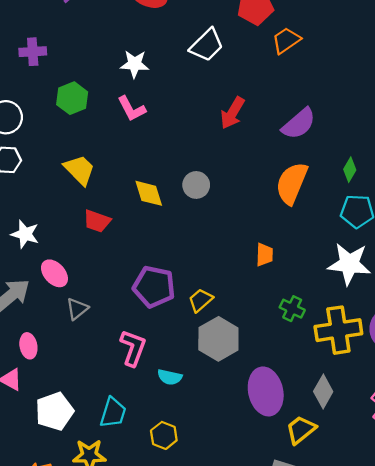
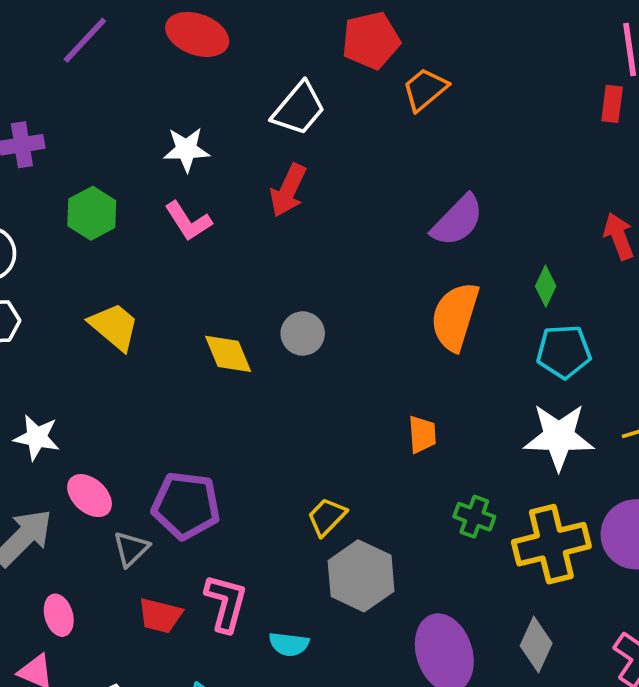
red arrow: (233, 113) -> (288, 190), moved
red trapezoid: (97, 221) -> (160, 616), moved
purple pentagon: (154, 287) -> (186, 505), moved

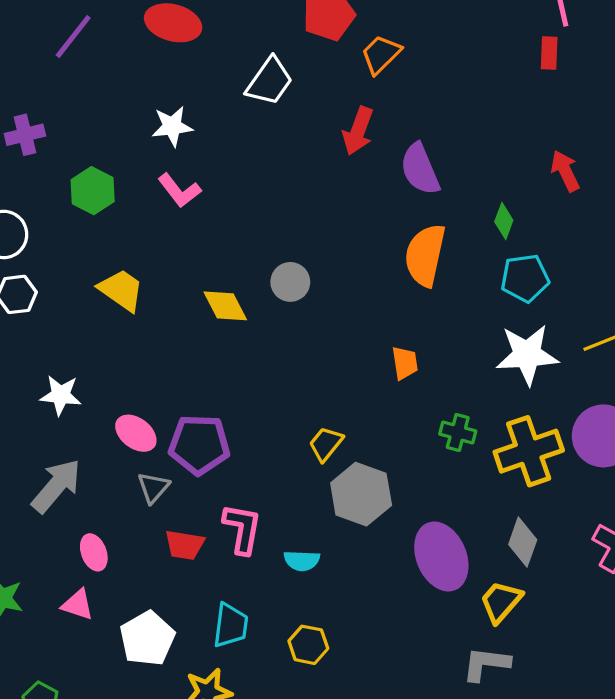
red arrow: (288, 190) -> (358, 131), moved
purple semicircle: (457, 221) -> (420, 169), turned 118
pink ellipse: (90, 496) -> (136, 433), moved

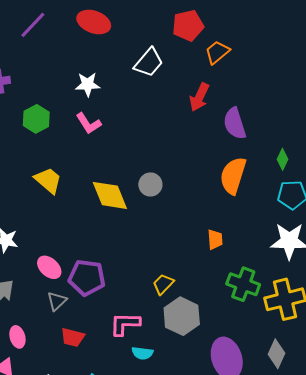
yellow diamond: (225, 306) -> (110, 195), size x1.4
green cross: (458, 432) -> (243, 284), size x1.5
pink L-shape: (242, 529) -> (125, 324), moved, turned -104

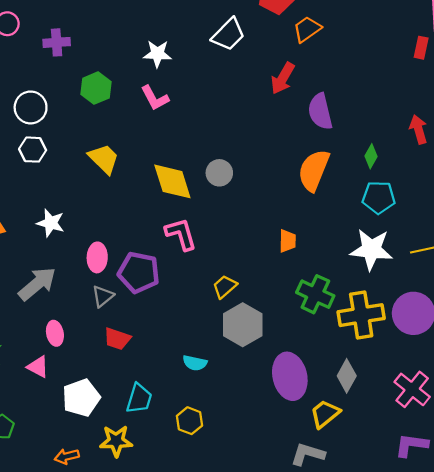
pink ellipse: (49, 267) -> (97, 257), turned 45
pink L-shape: (125, 324) -> (181, 234), moved, turned 68

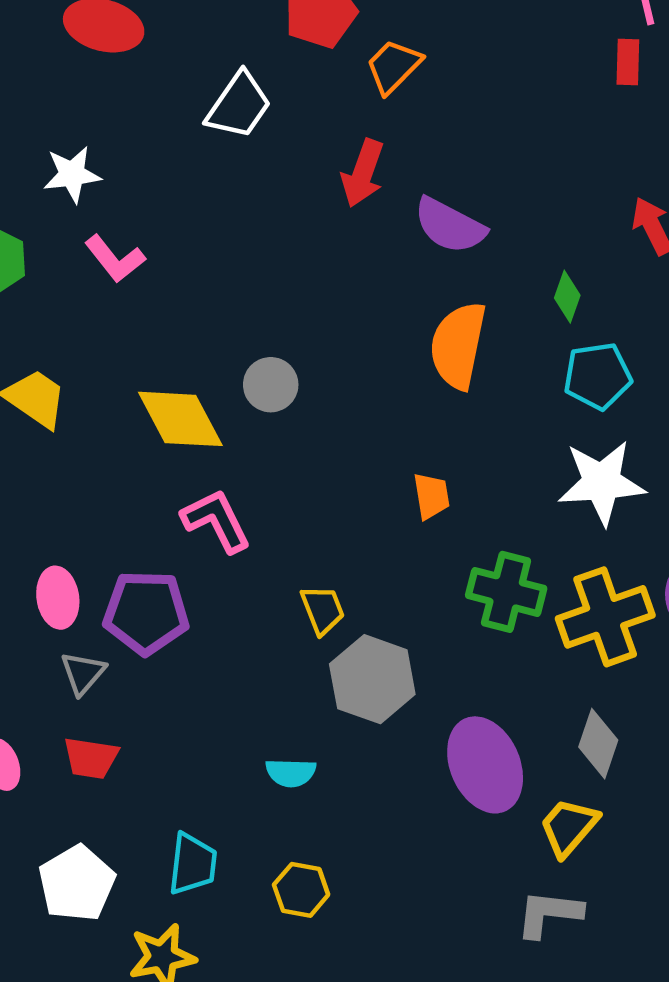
white star: (157, 54) -> (72, 174), moved
purple semicircle: (320, 111) -> (450, 226), turned -39
yellow trapezoid: (225, 287) -> (323, 610), turned 120
red trapezoid: (117, 339) -> (91, 758), moved

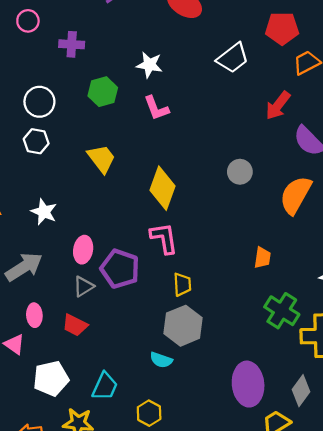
gray circle: (271, 385) -> (240, 172), moved
yellow diamond: (180, 419) -> (163, 188), turned 30
yellow trapezoid: (323, 610) -> (182, 284), moved
gray hexagon: (372, 679) -> (183, 326), moved

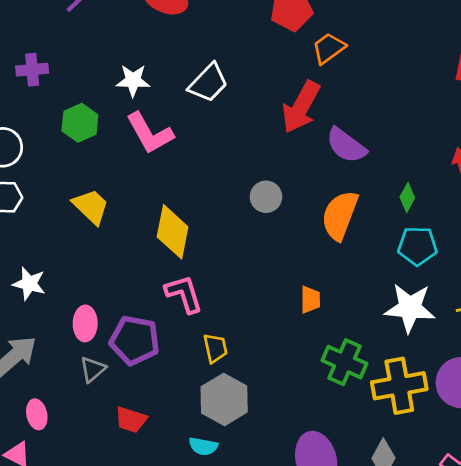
white trapezoid: (233, 58) -> (208, 83), moved
red arrow: (278, 106) -> (301, 107), size x1.4
pink L-shape: (156, 108) -> (150, 133), size x1.4
red trapezoid: (75, 325) -> (131, 420), moved

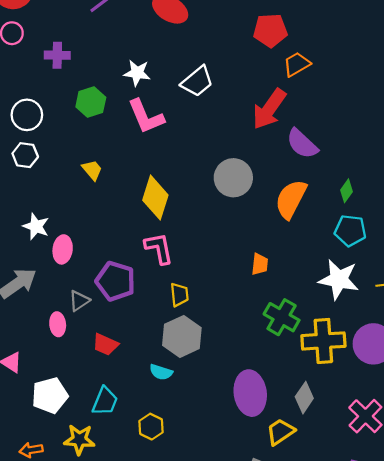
gray circle: (266, 197) -> (233, 178), size x1.5
yellow trapezoid: (91, 206) -> (92, 170), size x0.7
pink ellipse: (85, 323) -> (63, 249), moved
pink ellipse: (37, 414) -> (58, 324), moved

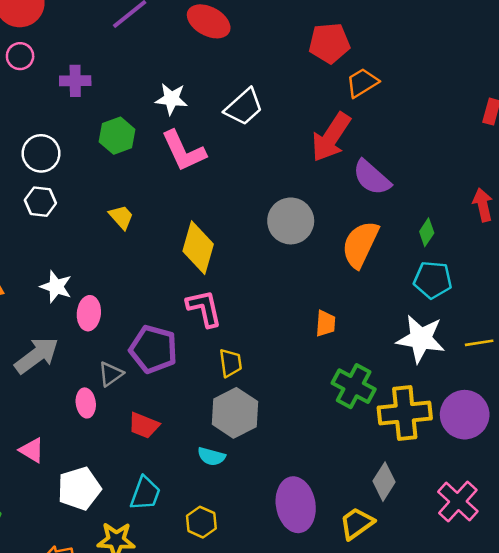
purple ellipse: (250, 393) -> (296, 505), moved

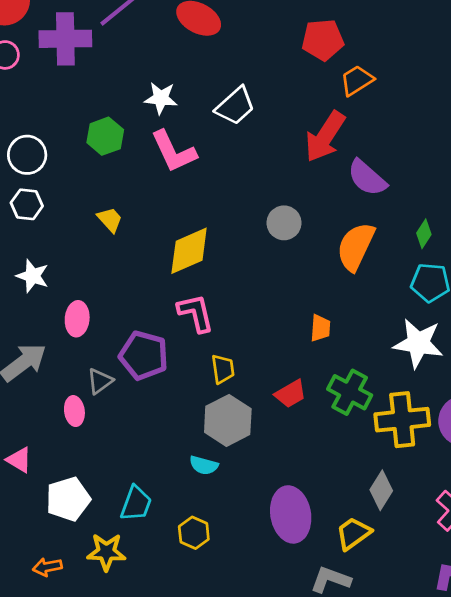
purple cross: (75, 81) -> (65, 39), moved, size x1.6
gray circle: (291, 221) -> (284, 223), size x0.7
yellow diamond: (198, 248) -> (189, 251), turned 51
white star: (56, 287) -> (33, 276), moved
red trapezoid: (144, 425) -> (290, 394), moved, turned -52

